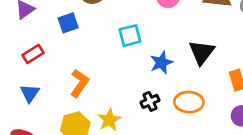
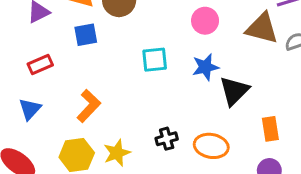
blue star: (161, 63) -> (205, 67), moved

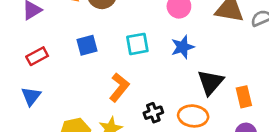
blue square: (86, 35) -> (87, 45), moved
black triangle: (234, 91) -> (210, 82), moved
orange L-shape: (89, 106) -> (119, 87), moved

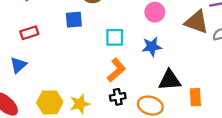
blue square: (87, 45) -> (74, 20), moved
black triangle: (210, 82) -> (170, 80), turned 35
orange L-shape: (119, 87) -> (116, 70), moved

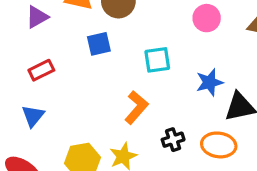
blue star: (152, 47) -> (210, 82), moved
orange L-shape: (116, 70) -> (136, 107), moved

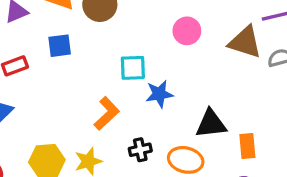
blue square: (99, 44) -> (60, 46), moved
blue star: (210, 82) -> (159, 94), moved

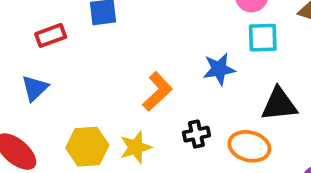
cyan square: (133, 68) -> (263, 38), moved

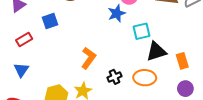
cyan square: (263, 38) -> (142, 31), moved
blue star: (219, 69) -> (117, 13), moved

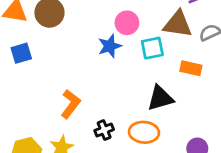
cyan square: (142, 31) -> (152, 48), moved
orange rectangle: (182, 61) -> (191, 68), moved, turned -63

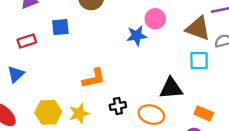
cyan square: (152, 48) -> (199, 61), moved
orange rectangle: (191, 68) -> (204, 113), moved
orange L-shape: (71, 104) -> (94, 78), turned 30

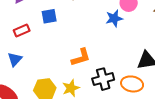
black cross: (118, 106) -> (103, 79), size x1.5

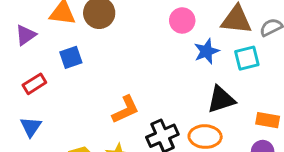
blue star: (114, 18) -> (206, 51), moved

